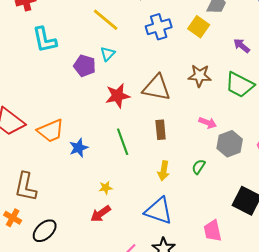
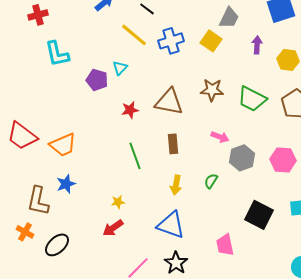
yellow line: (106, 20) -> (134, 35), moved
purple arrow: (242, 46) -> (257, 45), moved, turned 54
red star: (118, 96) -> (130, 110), size x0.7
blue star: (79, 148) -> (66, 184), moved

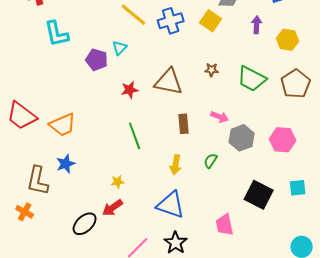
brown star: (212, 90) -> (212, 70), size x0.6
brown rectangle: (173, 144) -> (184, 124), moved
black ellipse: (57, 245) -> (85, 224), moved

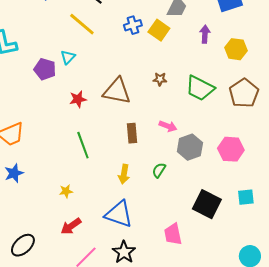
blue cross: (171, 21) -> (133, 25), moved, size x0.7
red arrow: (113, 208) -> (71, 226), moved
black ellipse: (85, 224) -> (23, 245), moved

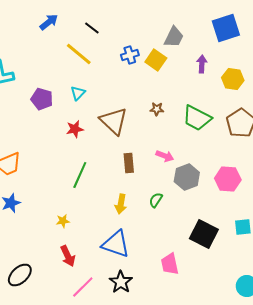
cyan triangle: (68, 57) -> (78, 93), moved
brown triangle: (117, 91) -> (114, 121), turned 32
green line: (83, 145) -> (80, 175), turned 44
red arrow: (71, 226) -> (68, 256), turned -80

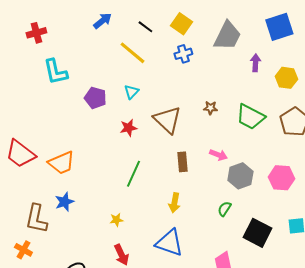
gray trapezoid: (174, 37) -> (227, 36), size x1.4
yellow square: (156, 60) -> (181, 24), moved
green semicircle: (156, 200) -> (224, 209), moved

